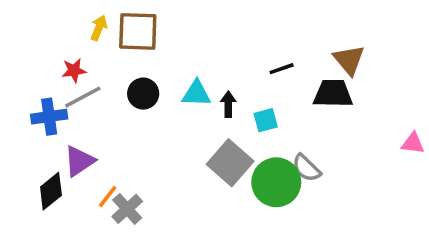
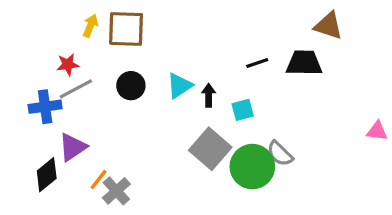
brown triangle: (349, 60) -> (328, 26), moved, turned -32
cyan triangle: (196, 94) -> (179, 86), turned -36
black trapezoid: (333, 94) -> (304, 63), moved

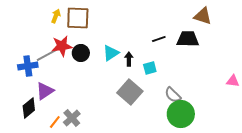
red star: (68, 65) -> (62, 46), moved, size x1.5
green circle: (252, 167) -> (181, 114), moved
orange line: (99, 180) -> (55, 122), moved

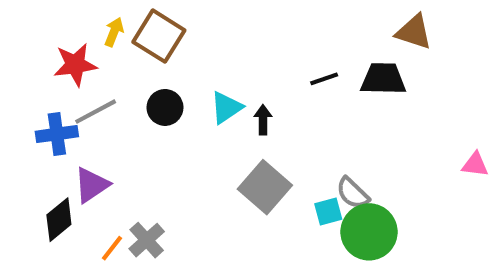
brown square: (78, 18) -> (159, 36), turned 30
red star: (62, 46) -> (75, 65), moved
cyan square: (150, 68) -> (328, 211), moved

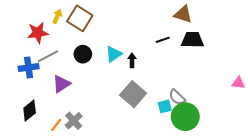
brown triangle: (414, 32) -> (183, 14), moved
purple triangle: (92, 185) -> (61, 84), moved

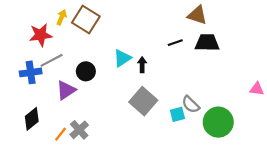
black circle: (83, 54) -> (86, 71), moved
green circle: (185, 117) -> (218, 122), moved

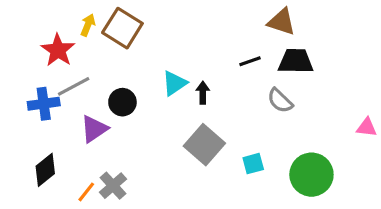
red star: (41, 35) -> (58, 50), turned -30
gray semicircle: (191, 104) -> (280, 101), moved

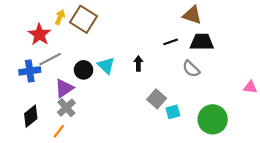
cyan triangle: (174, 83) -> (106, 66), moved, turned -42
gray square: (204, 145) -> (157, 99), moved, size x0.7
gray cross: (113, 186) -> (66, 108), moved

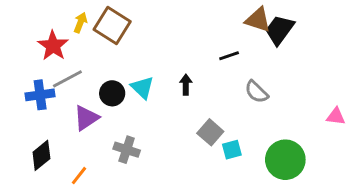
black trapezoid: (202, 42) -> (280, 30), moved, turned -55
gray cross: (66, 108) -> (127, 150), moved, turned -30

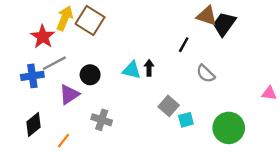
yellow arrow: (80, 23) -> (65, 18), size x1.5
black line: (229, 56) -> (184, 45), turned -42
cyan triangle: (142, 88) -> (132, 70), moved, turned -30

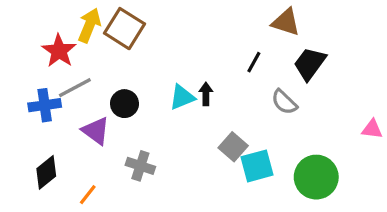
black trapezoid: (224, 24) -> (310, 64), moved
cyan triangle: (132, 70) -> (182, 97), turned -36
purple triangle: (69, 94) -> (96, 131), turned -50
cyan square: (186, 120) -> (257, 166), size x1.5

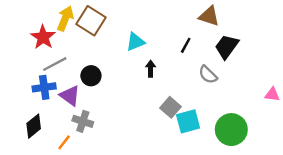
cyan triangle: (182, 97) -> (135, 42), moved
blue cross: (45, 105) -> (44, 87), moved
gray cross: (140, 166) -> (83, 121), moved

